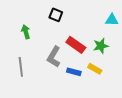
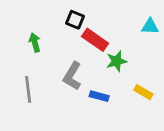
red rectangle: (76, 45) -> (95, 40), moved
green star: (101, 46) -> (117, 61), moved
yellow rectangle: (95, 69) -> (143, 92), moved

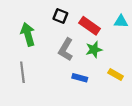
red rectangle: (95, 40) -> (90, 26), moved
green arrow: (35, 42) -> (28, 34), size x1.5
gray L-shape: (72, 76) -> (66, 50), moved

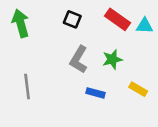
red rectangle: (90, 26) -> (117, 19), moved
green arrow: (28, 34) -> (21, 23), moved

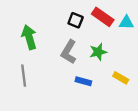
black square: (72, 19) -> (76, 20), moved
green arrow: (21, 23) -> (29, 37), moved

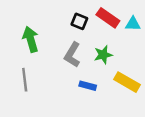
yellow rectangle: (121, 78) -> (127, 82), size x1.5

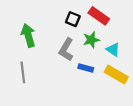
cyan triangle: (133, 24) -> (113, 50), moved, turned 32
green star: (103, 55) -> (91, 40), moved
blue rectangle: (88, 86) -> (86, 68), moved

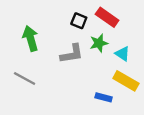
gray L-shape: (66, 50) -> (72, 54), turned -130
blue rectangle: (86, 68) -> (104, 97), moved
gray line: (23, 72) -> (25, 79), turned -54

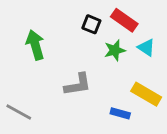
gray L-shape: (72, 54) -> (78, 85), moved
cyan triangle: (122, 54) -> (146, 48), moved
gray line: (25, 79) -> (19, 112), moved

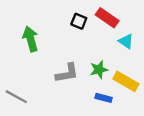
green star: (115, 50) -> (99, 70), moved

